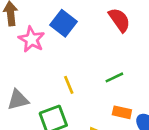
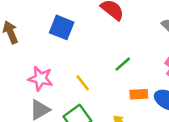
pink star: (32, 39) -> (40, 79), moved

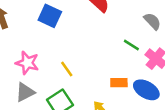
green line: (123, 64) -> (131, 45), moved, turned 70

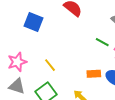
pink star: (27, 63) -> (17, 62), turned -30
gray triangle: (25, 92) -> (17, 86), turned 48

